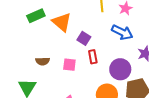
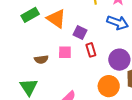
pink square: (69, 65) -> (65, 52), moved

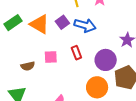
blue arrow: (118, 23) -> (85, 25), moved
purple square: (80, 32) -> (62, 22), moved, turned 32

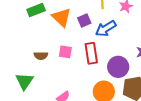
blue arrow: (85, 25) -> (106, 29), turned 120
red rectangle: (76, 53) -> (91, 53), size x1.5

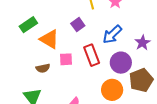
orange triangle: (61, 17) -> (49, 39), moved
blue arrow: (106, 29) -> (112, 34), moved

